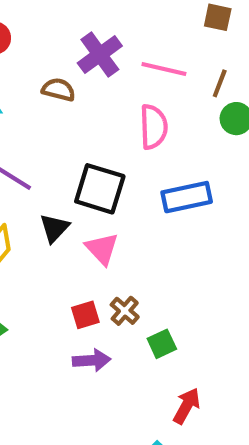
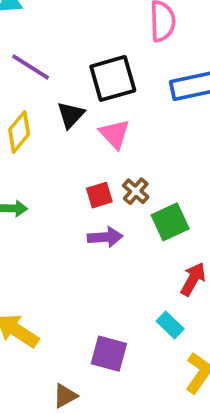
black square: (100, 189) -> (113, 78), turned -33
green square: (162, 344) -> (170, 222), size x1.4

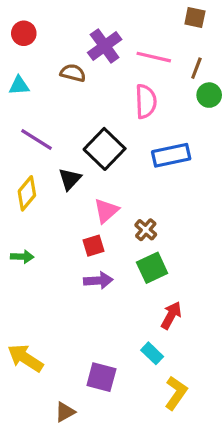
black square: (113, 78) -> (105, 149), turned -30
pink triangle: (115, 134) -> (106, 211), moved, turned 32
brown cross: (136, 191) -> (146, 230), moved

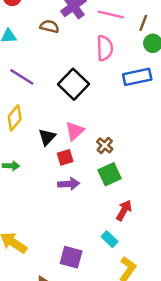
blue rectangle: (171, 155) -> (137, 77), moved
black triangle: (70, 179) -> (47, 137), moved

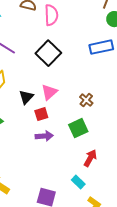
pink semicircle: (105, 48) -> (51, 15), moved
brown cross: (105, 145) -> (86, 100), moved

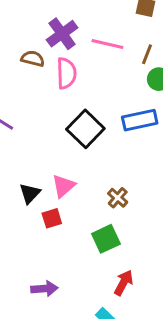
black square: (48, 53) -> (85, 129), moved
purple arrow: (44, 136) -> (44, 289), moved

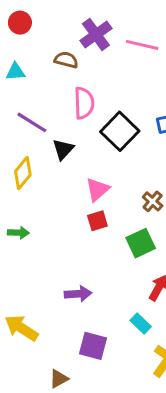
pink semicircle: (66, 73) -> (84, 103), moved
black triangle: (30, 193) -> (63, 149), moved
red square: (52, 218) -> (97, 221), moved

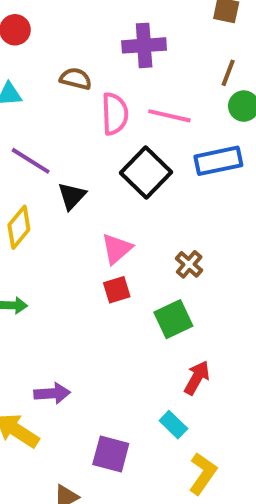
purple cross: (96, 35) -> (144, 45), moved, turned 32
pink line: (142, 45) -> (169, 116), moved
pink semicircle: (84, 103) -> (115, 114), moved
purple arrow: (78, 294) -> (52, 393), moved

